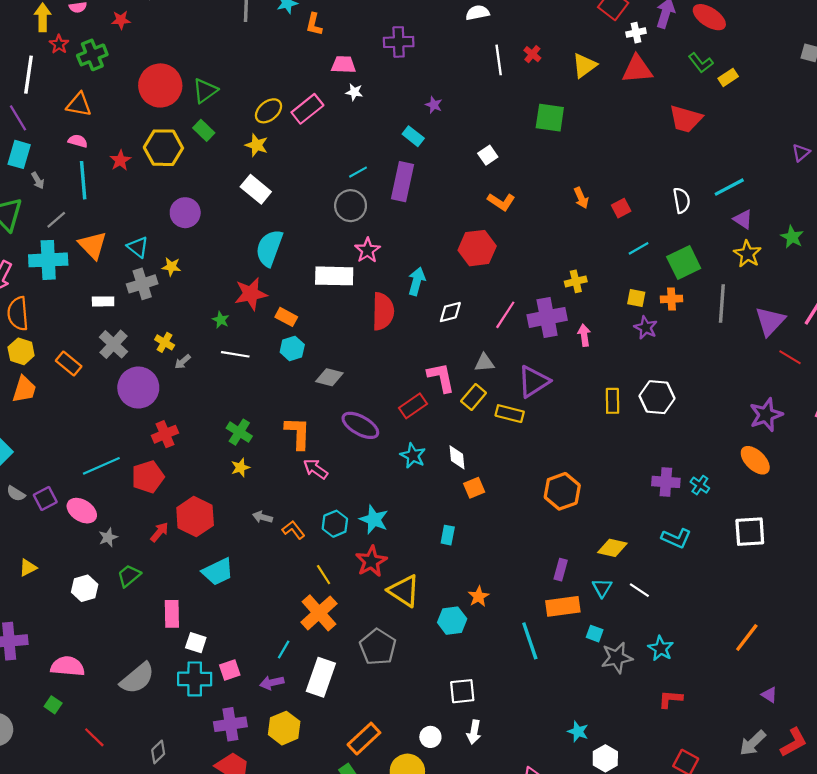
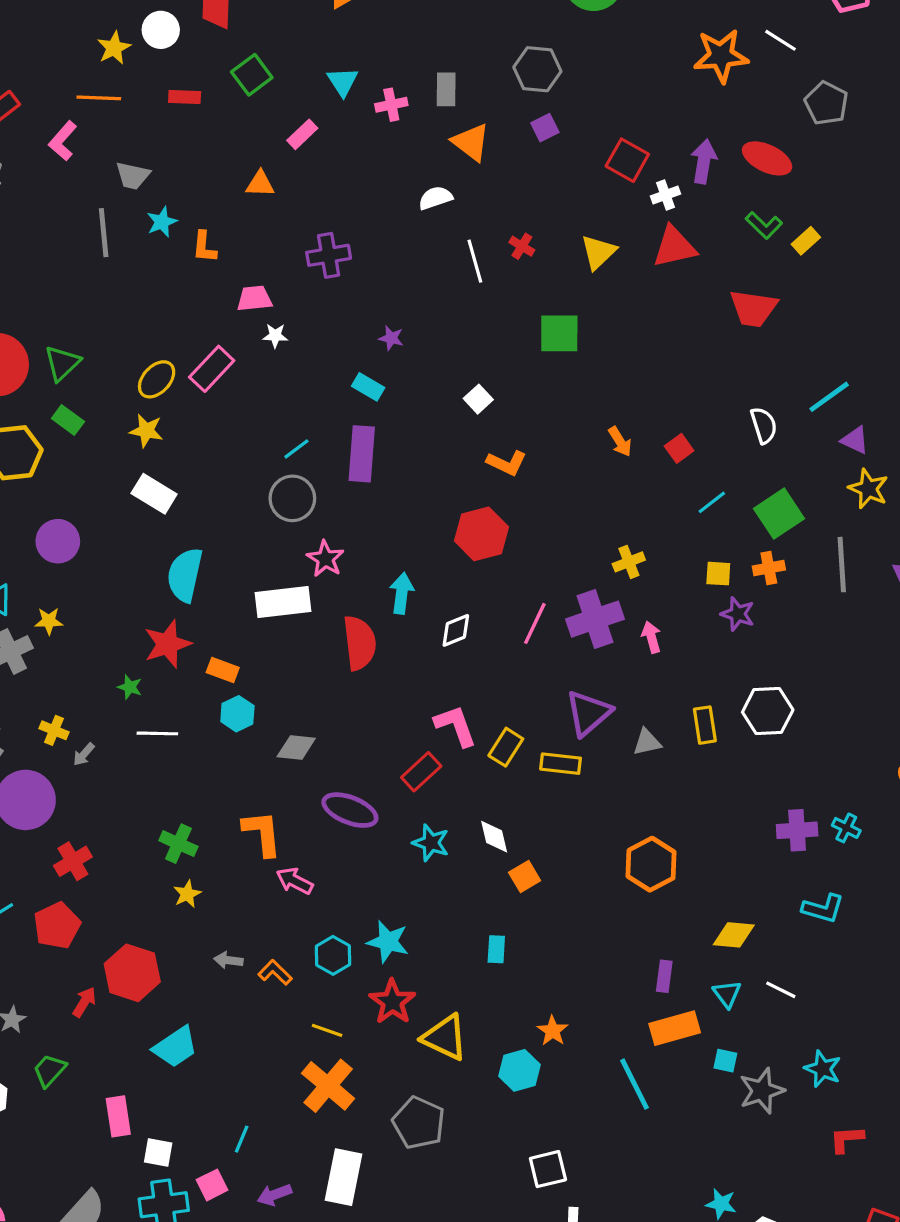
gray triangle: (484, 363) -> (647, 742), moved
yellow line: (324, 575) -> (327, 1030), turned -30
cyan line: (284, 649) -> (242, 1139), moved

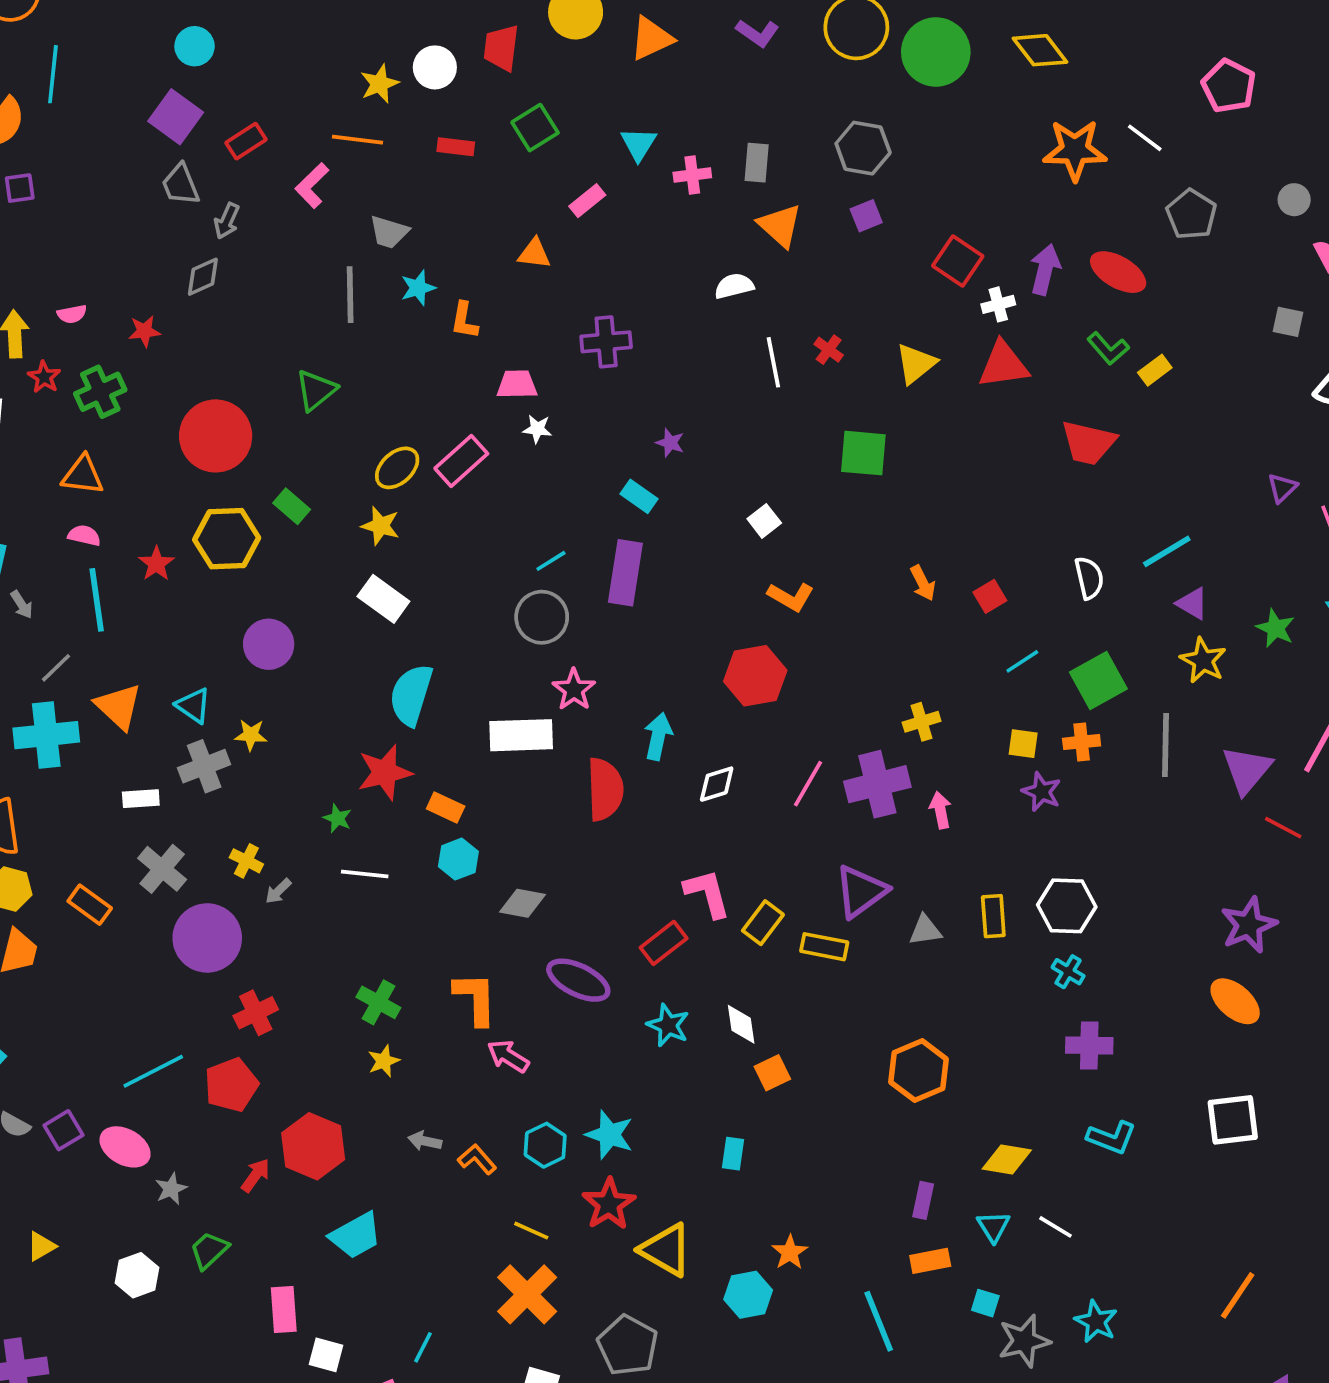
green triangle: (62, 363) -> (316, 390), moved
cyan cross: (846, 828) -> (1068, 972), moved
orange rectangle: (675, 1028) -> (930, 1261), size x0.7

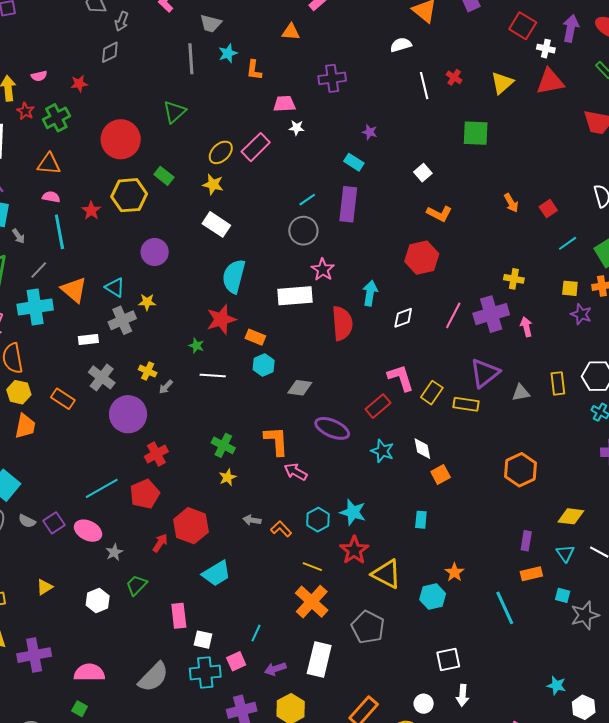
white cross: (998, 304) -> (546, 49), turned 30
yellow cross: (922, 722) -> (514, 279), turned 30

